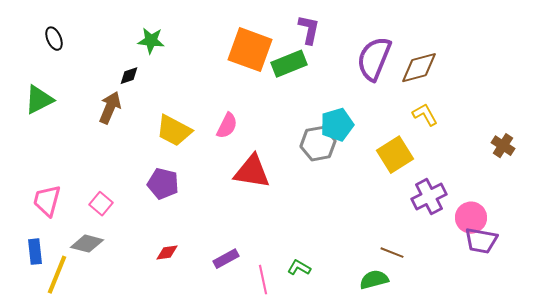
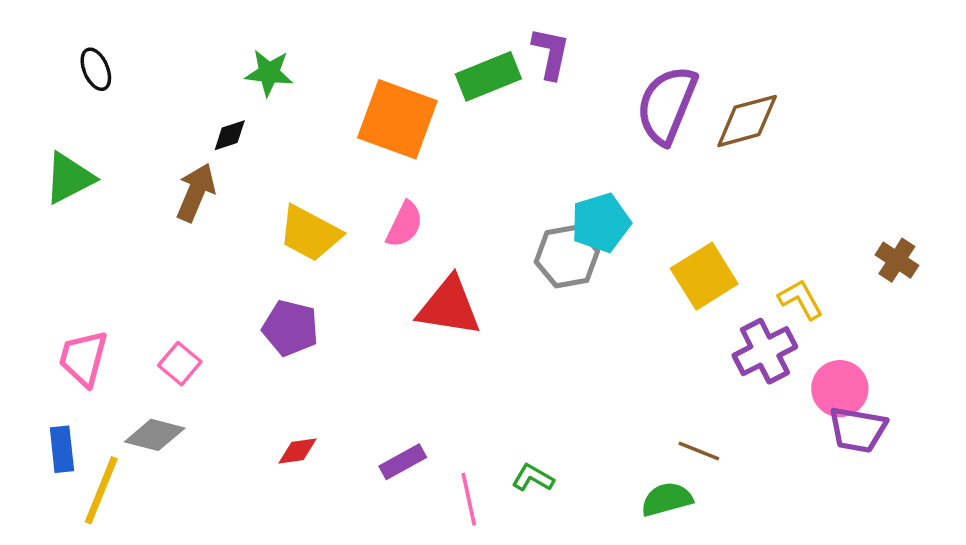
orange square: (250, 50) -> (397, 119), moved
green rectangle: (289, 64) -> (488, 76), moved
yellow L-shape: (425, 115) -> (801, 299), moved

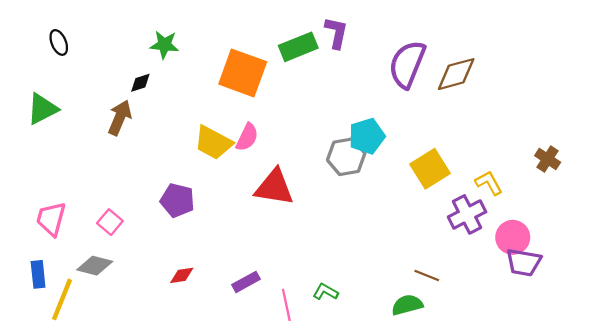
yellow trapezoid: (310, 233) -> (213, 143), moved

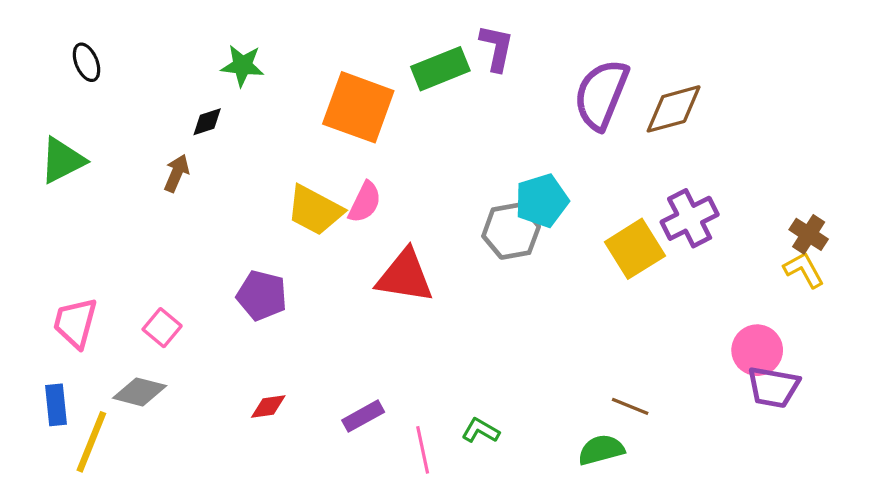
brown arrow: (120, 118) -> (177, 173), size x0.7
yellow L-shape: (489, 183) -> (804, 270), moved
purple cross: (467, 214) -> (690, 218), moved

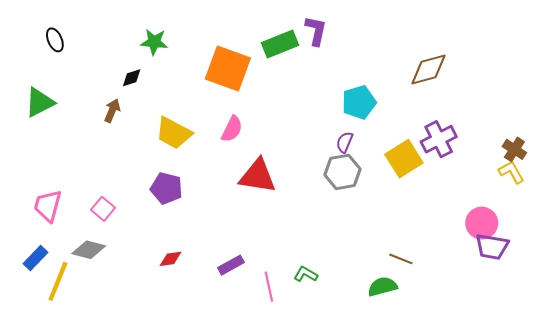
purple semicircle: (601, 94) -> (345, 142), moved, size x0.5
cyan pentagon: (542, 201) -> (359, 102), moved
yellow trapezoid: (315, 210) -> (174, 133), moved
gray hexagon: (511, 231) -> (343, 172), moved
blue rectangle: (56, 405) -> (35, 258), turned 50

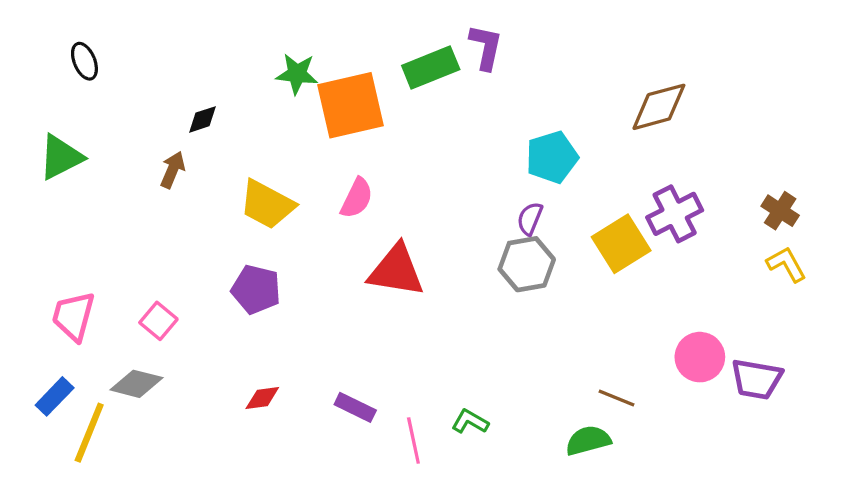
green star: (154, 42) -> (297, 74), moved
orange square: (228, 69) -> (350, 105), turned -33
brown cross: (514, 149) -> (780, 211), moved
pink circle: (482, 223) -> (700, 357), moved
purple rectangle: (231, 265) -> (355, 407), turned 55

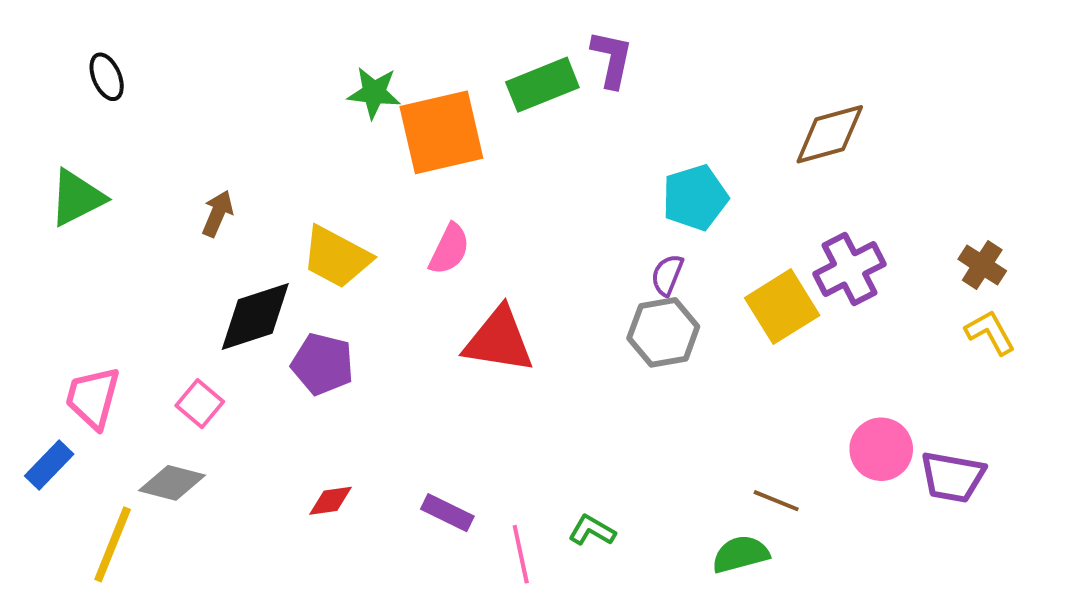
black diamond: (203, 119) -> (255, 317), moved, size x2.0
blue rectangle: (55, 396) -> (49, 465), moved

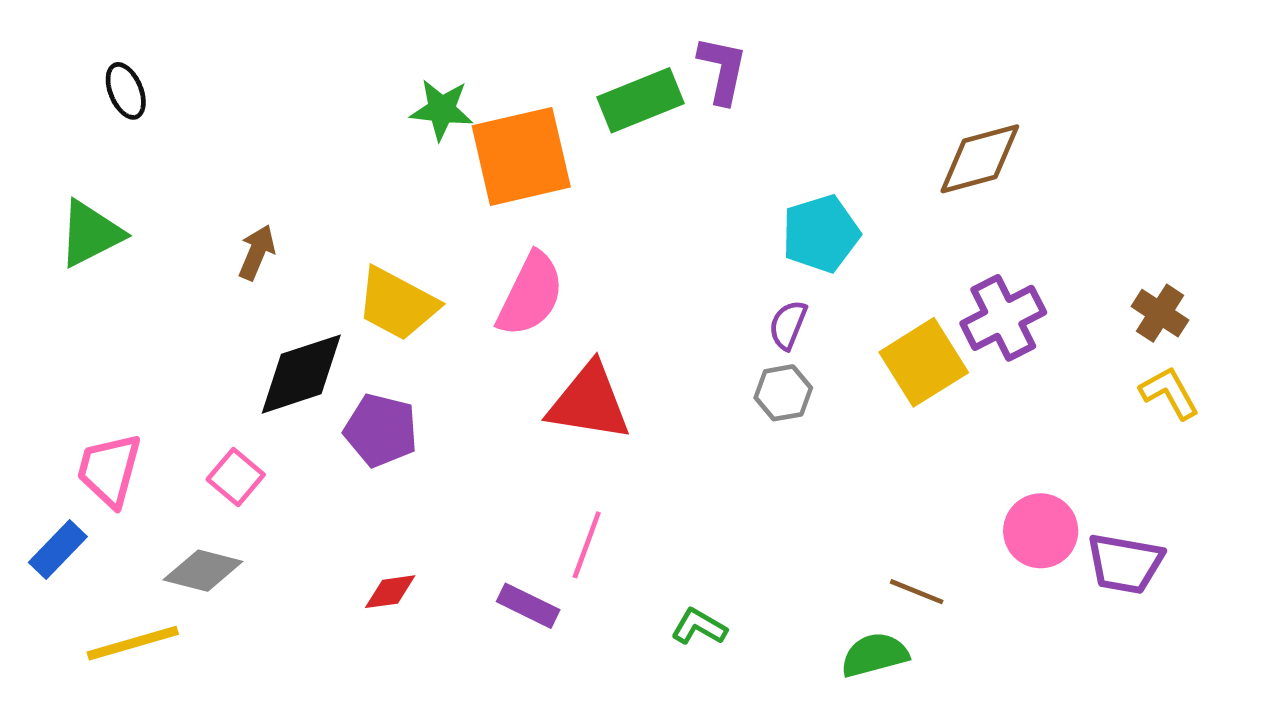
pink semicircle: (449, 249) -> (531, 294), size x1.4
gray hexagon: (663, 332) -> (783, 393), size x0.7
yellow line: (113, 544) -> (133, 643), turned 52
pink line: (521, 554) -> (587, 545), moved, turned 32

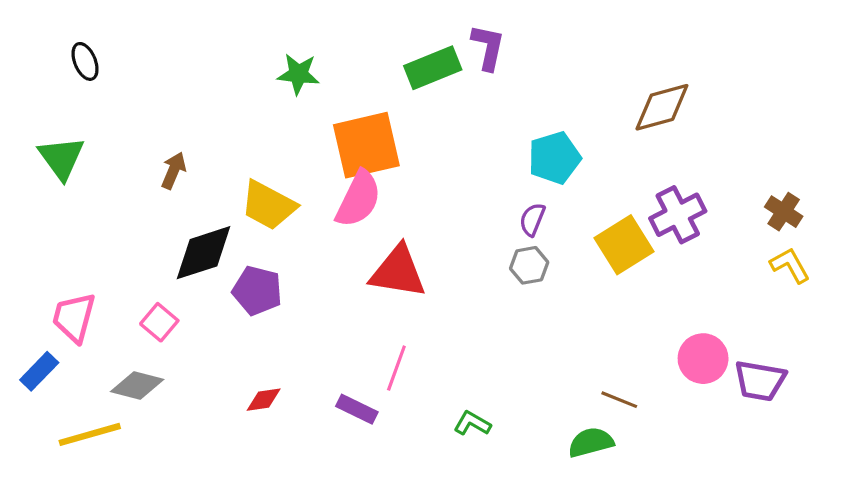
orange square: (521, 156) -> (366, 145), moved
green triangle: (91, 234) -> (61, 158), turned -39

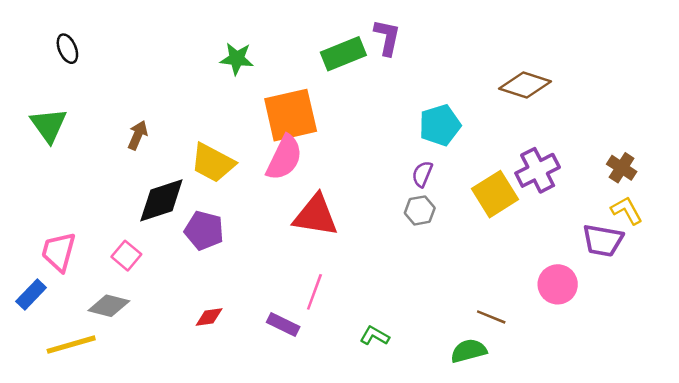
brown diamond: (662, 107) -> (525, 85), turned 33
purple trapezoid: (760, 381) -> (603, 240), moved

